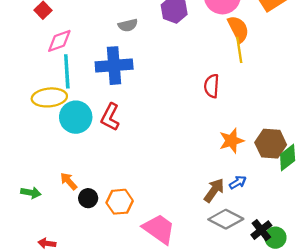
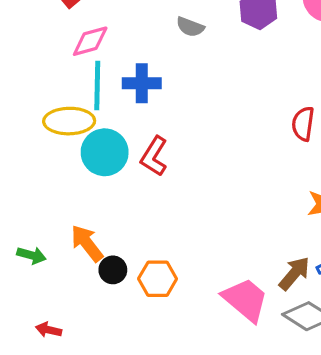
gray semicircle: (128, 25) -> (190, 27), turned 30
blue cross: (114, 66) -> (142, 83), moved, size x0.7
orange arrow: (69, 181) -> (87, 243), size x1.4
pink trapezoid: (159, 229) -> (245, 300), moved

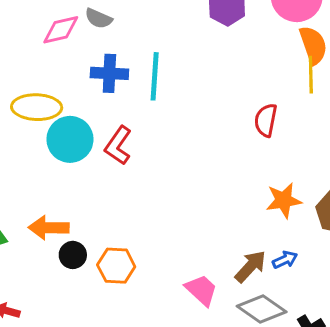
gray semicircle: (190, 27) -> (99, 18), moved
cyan line: (97, 86) -> (155, 76), moved
orange arrow: (87, 243) -> (49, 228), turned -54
pink trapezoid: (245, 300) -> (201, 290), size x0.7

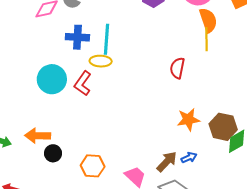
yellow ellipse: (37, 107) -> (101, 61), moved, size x0.7
orange hexagon: (116, 266) -> (93, 166), moved

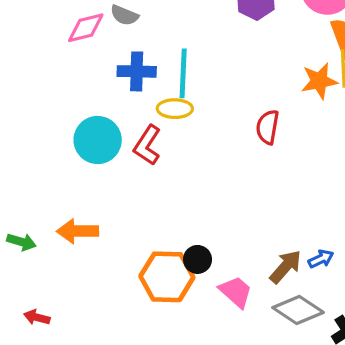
red semicircle: (177, 68) -> (268, 127), moved
orange star: (188, 119) -> (319, 81), moved
black circle: (53, 153) -> (198, 259), moved
orange hexagon: (93, 166) -> (167, 277), size x1.4

